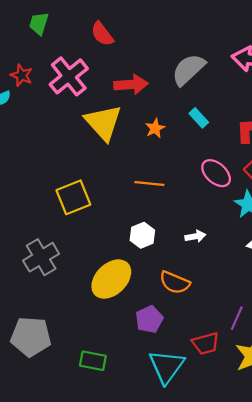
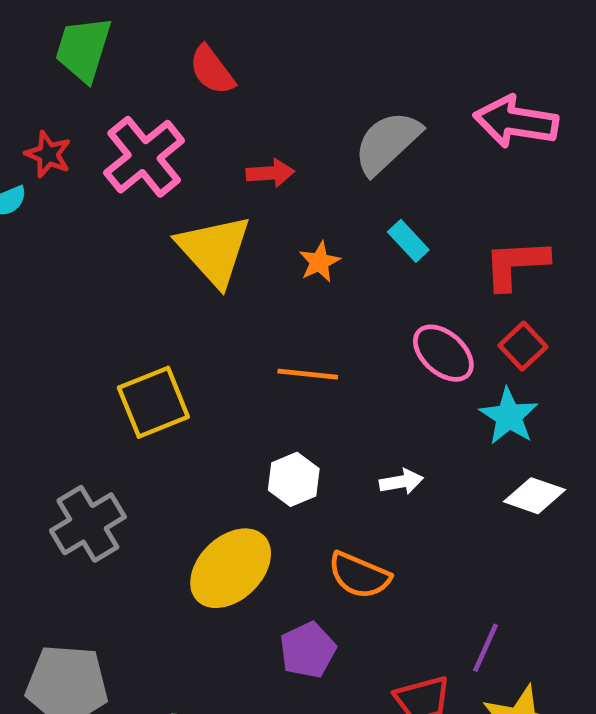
green trapezoid: (39, 24) -> (83, 49), size x1.4
red arrow: (131, 85) -> (270, 173), size x0.7

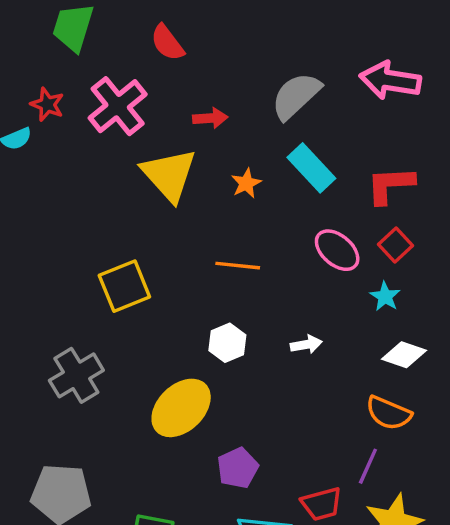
cyan rectangle: (408, 241) -> (311, 168), size x1.6
cyan star: (509, 416) -> (385, 296), size x0.7
orange semicircle: (359, 575) -> (389, 413), moved

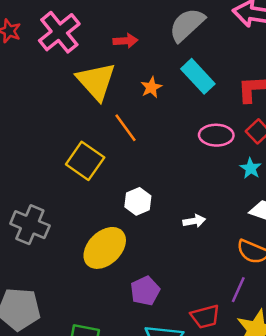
pink ellipse: (337, 250) -> (216, 135), turned -40
orange line: (238, 266) -> (126, 128), moved, turned 48
yellow square: (124, 286) -> (85, 161), moved, turned -33
white arrow: (306, 344) -> (194, 221), moved
gray cross: (76, 375) -> (30, 225), turned -36

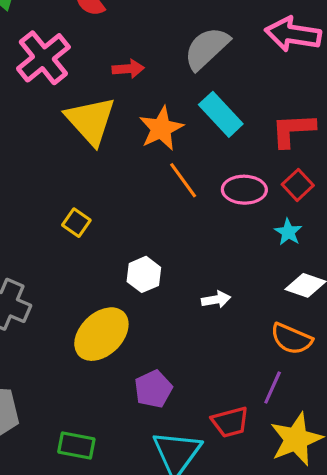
orange star: (151, 87) -> (161, 128), size x1.6
orange line: (126, 128) -> (183, 180), moved
yellow square: (85, 161) -> (76, 223), size x0.6

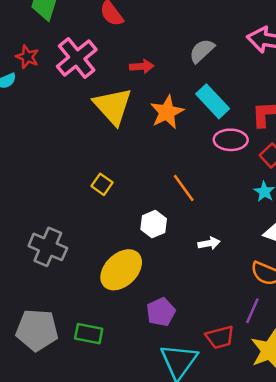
gray semicircle: (207, 48) -> (202, 51), size x0.7
orange line: (183, 180) -> (184, 188), moved
pink ellipse: (244, 190) -> (231, 140), moved
green rectangle: (76, 446) -> (89, 334), moved

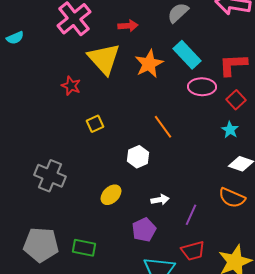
red star: (27, 57) -> (71, 86), moved
yellow square: (102, 184) -> (95, 124), turned 30
white arrow: (209, 243) -> (160, 200), moved
yellow ellipse: (121, 270) -> (111, 195), size x0.6
purple line: (252, 311) -> (191, 215), moved

